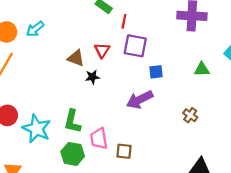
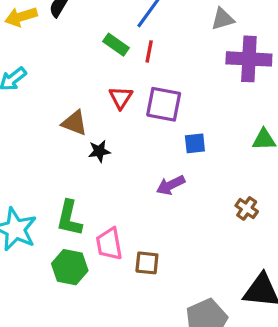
red line: (124, 21) -> (149, 51), moved
red triangle: (102, 50) -> (121, 98), moved
purple arrow: (140, 100) -> (171, 185), size x0.7

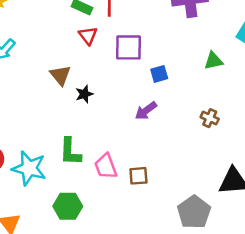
red triangle: (121, 98) -> (88, 35), moved
brown triangle: (74, 123) -> (60, 75), turned 40
green hexagon: (70, 267) -> (68, 206), moved

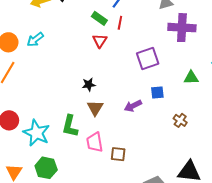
purple square: (129, 47) -> (148, 59), moved, turned -30
blue square: (159, 74) -> (157, 92), moved
brown triangle: (60, 75) -> (95, 108), moved
green hexagon: (68, 206) -> (46, 168), moved

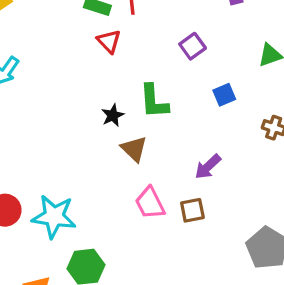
purple square: (148, 59) -> (193, 46), size x0.7
purple arrow: (133, 106) -> (208, 167), moved
green L-shape: (70, 126) -> (154, 101), moved

